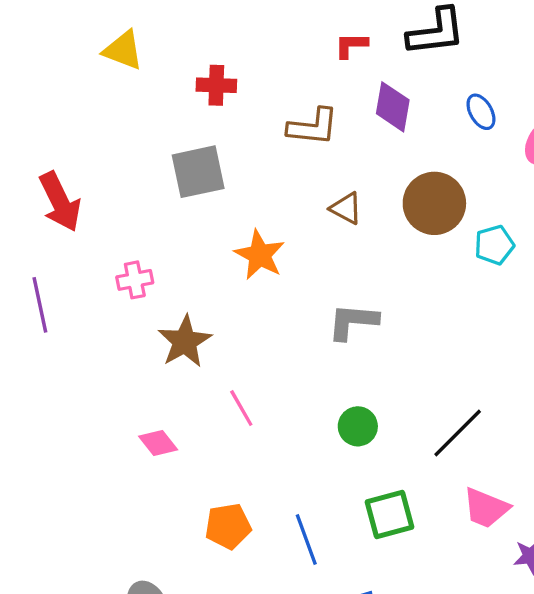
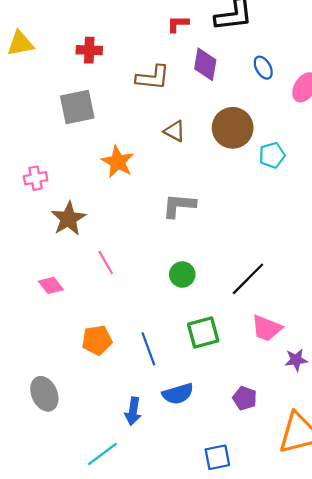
yellow triangle: (123, 50) -> (20, 44), moved, turned -32

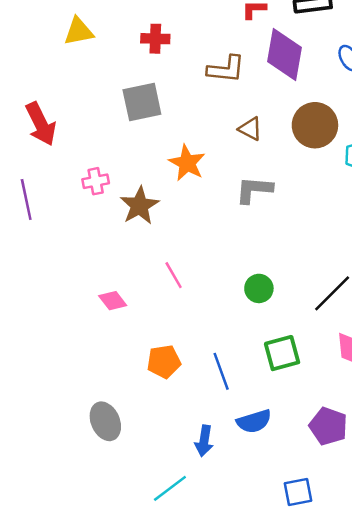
purple diamond: (205, 64) -> (284, 54), size x1.4
gray L-shape: (179, 206) -> (254, 190), moved
brown star: (68, 219) -> (139, 206), moved
purple pentagon: (245, 398) -> (328, 426), size x1.4

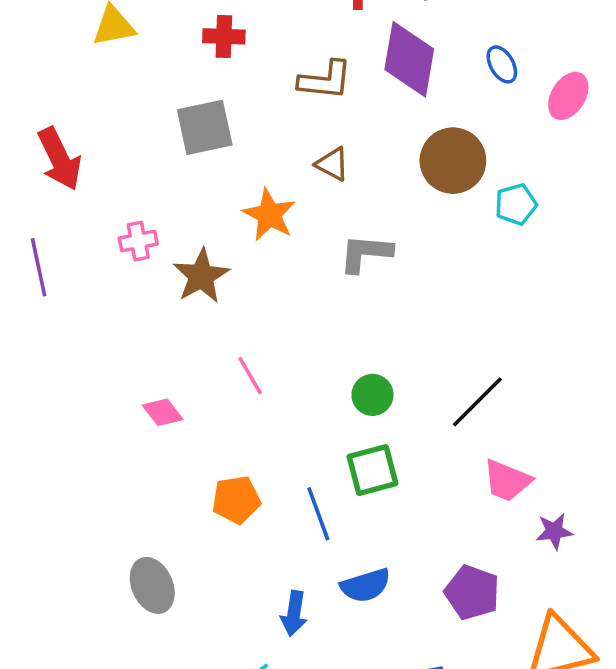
brown triangle: (250, 129) -> (332, 164), moved
green square: (282, 353) -> (372, 470), moved

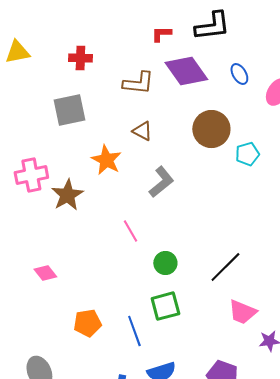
purple diamond: (409, 59) -> (186, 71), turned -45
pink cross: (138, 241) -> (31, 175), size x1.5
gray L-shape: (366, 253) -> (161, 182), turned 136
pink line: (250, 376) -> (130, 231), moved

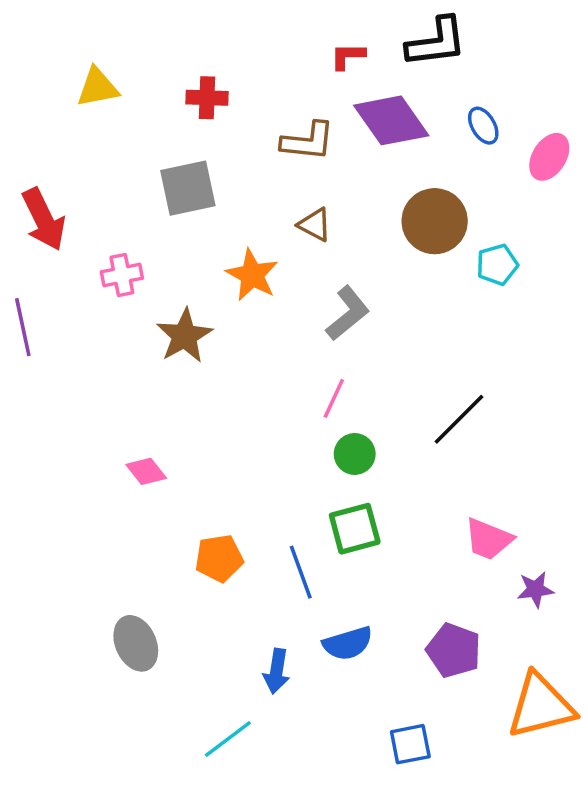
pink cross: (31, 175) -> (122, 275), moved, size x0.7
pink line: (130, 231) -> (334, 398), moved, turned 55
black line: (225, 267) -> (459, 419), moved

